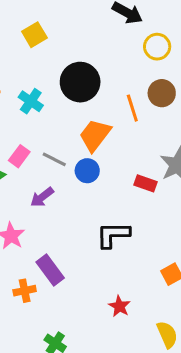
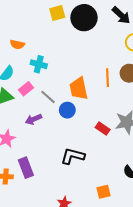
black circle: (80, 82) -> (84, 18), moved
cyan cross: (31, 101) -> (39, 64), moved, turned -35
orange trapezoid: (95, 135) -> (79, 88), turned -65

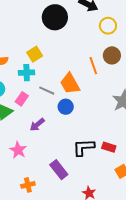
yellow square: (57, 13) -> (35, 54), moved
gray line: (48, 97) -> (47, 91), moved
red rectangle: (103, 129) -> (109, 147), moved
purple rectangle: (26, 168) -> (59, 170), moved

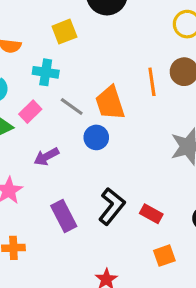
yellow square: (35, 54) -> (64, 32), moved
black L-shape: (84, 147) -> (112, 206), turned 120
purple rectangle: (59, 170) -> (64, 216), moved

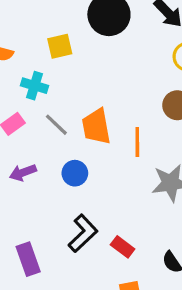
orange line: (152, 82) -> (137, 142), moved
blue circle: (96, 137) -> (75, 173), moved
purple rectangle: (64, 216) -> (28, 259), moved

